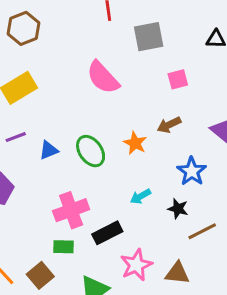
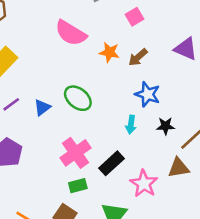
orange star: (135, 143) -> (109, 52), moved
blue star: (192, 171) -> (148, 94), moved
cyan arrow: (140, 196) -> (131, 125), turned -36
brown triangle: (177, 273) -> (178, 168), moved

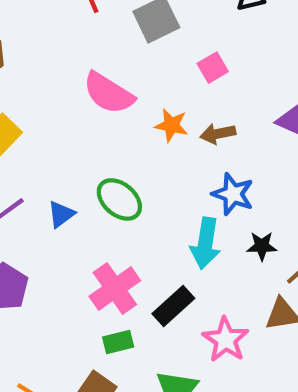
brown arrow: (138, 57) -> (218, 134), turned 30
cyan arrow: (131, 125) -> (205, 243), size x1.6

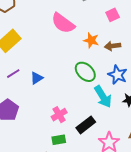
green ellipse: (119, 199) -> (85, 72), moved
cyan arrow: (205, 243) -> (103, 97), turned -45
pink cross: (115, 289) -> (59, 115), size x0.7

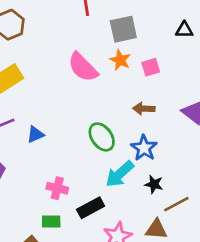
orange star: (91, 40) -> (120, 60), moved
cyan arrow: (103, 97) -> (120, 174), turned 70
pink cross: (59, 115) -> (57, 188), turned 35

